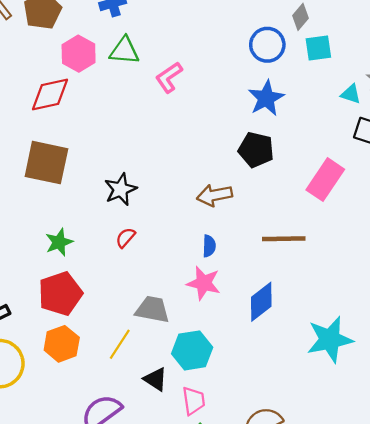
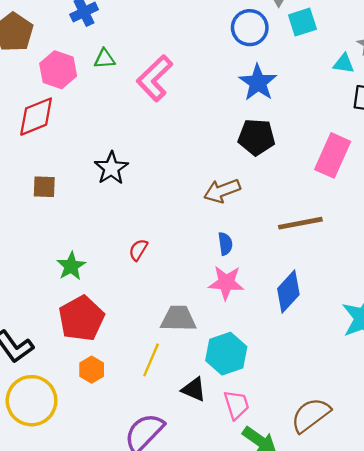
green triangle: (124, 51) -> (105, 59), size x0.7
pink L-shape: (169, 77) -> (155, 78), size x1.4
brown square: (46, 163) -> (44, 187), size x0.5
black star: (120, 189) -> (111, 168), moved
orange hexagon: (62, 344) -> (92, 370), size x0.7

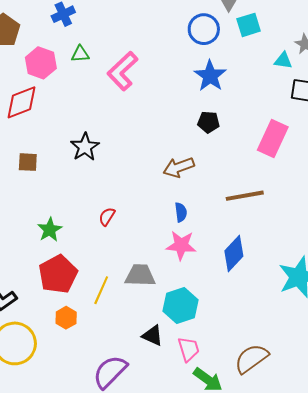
black pentagon: (257, 137) -> (208, 122), size x0.7
yellow line: (151, 360) -> (101, 290), moved

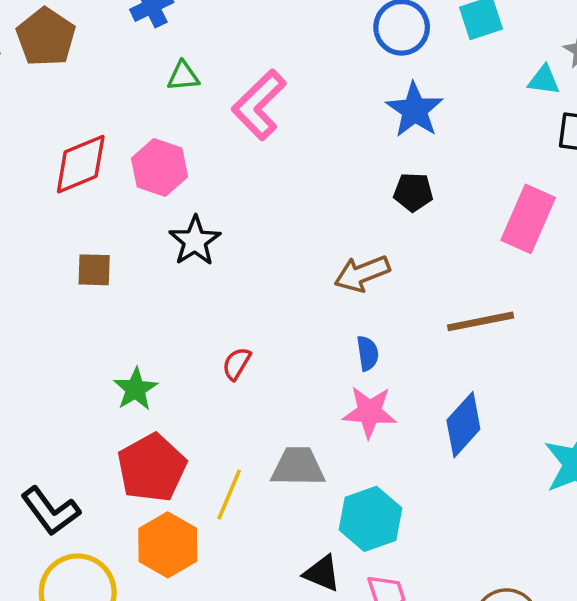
pink hexagon: (41, 63) -> (160, 167), moved
orange hexagon: (66, 318) -> (168, 545), size x1.6

